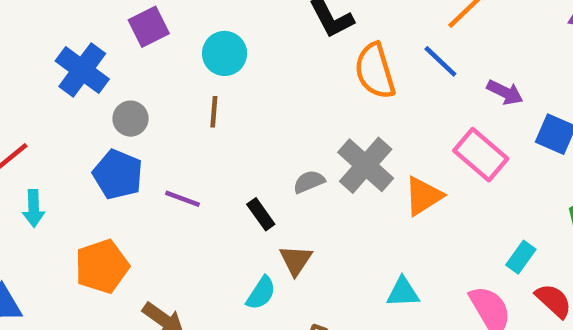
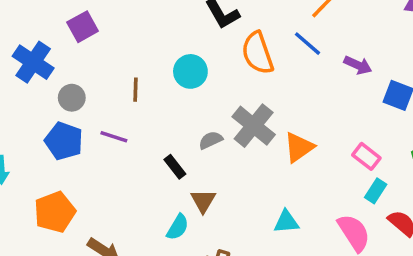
cyan circle: (225, 53) -> (190, 71), moved
pink rectangle: (481, 155) -> (366, 156), moved, size x0.7
purple line: (182, 199) -> (114, 137), moved

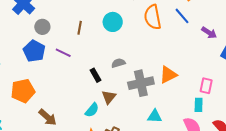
gray cross: (254, 126) -> (141, 83), moved, turned 30
pink rectangle: (366, 156) -> (206, 86), turned 56
cyan rectangle: (376, 191) -> (199, 105), moved, turned -40

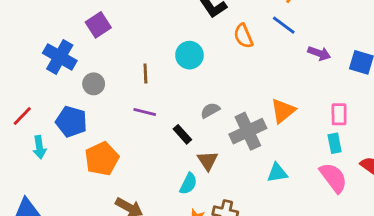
orange semicircle: (153, 17) -> (243, 36), size x0.7
purple arrow: (209, 33) -> (319, 53), moved
blue pentagon: (34, 51) -> (71, 122), moved
purple line: (63, 53) -> (145, 112), moved
orange pentagon: (23, 91) -> (102, 159), moved

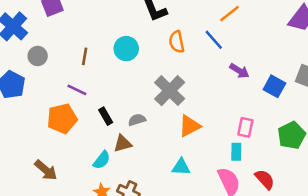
gray semicircle: (210, 110) -> (137, 120), moved
orange triangle: (283, 111) -> (190, 126), moved
gray cross: (248, 131) -> (170, 91), moved, turned -32
orange pentagon: (102, 159) -> (62, 119), moved
brown triangle: (208, 161) -> (123, 144), turned 36

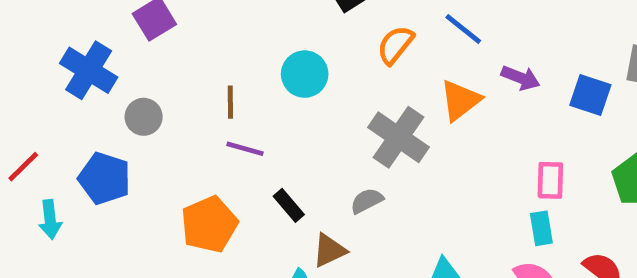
orange semicircle: (177, 42) -> (395, 45), turned 60
purple line: (77, 90) -> (245, 149), moved
gray semicircle: (137, 120) -> (367, 201), moved
orange triangle: (190, 126) -> (460, 100), moved

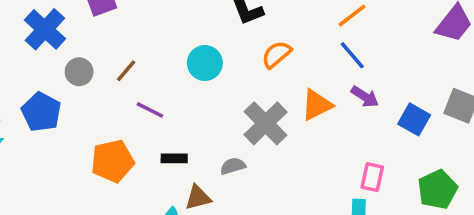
blue line: (463, 29) -> (352, 55), moved
brown line: (230, 102) -> (126, 71), moved, turned 30
black rectangle: (289, 205) -> (174, 158), turned -60

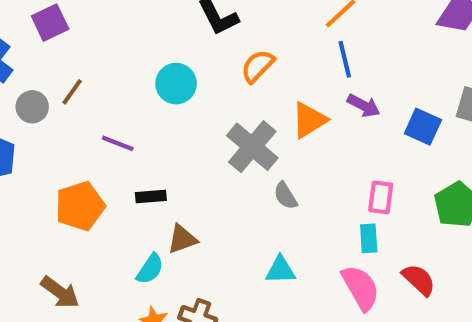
blue line: (352, 55) -> (345, 59), turned 32
brown line: (126, 71) -> (72, 92), moved
gray semicircle: (233, 166) -> (285, 196), moved, turned -100

